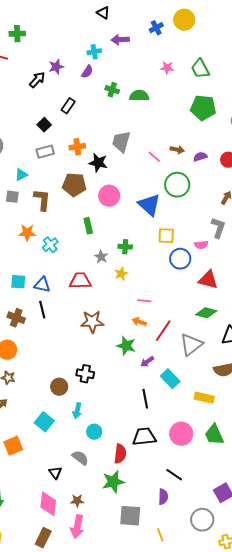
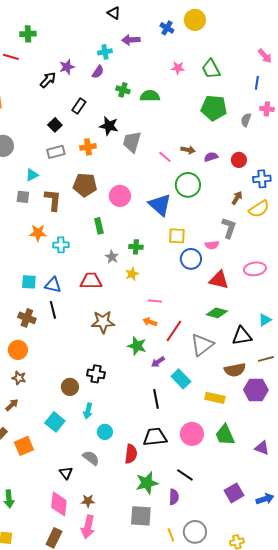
blue cross: (156, 28) -> (167, 28), turned -32
black star: (98, 163) -> (109, 126), moved
cyan cross: (50, 245) -> (61, 245), turned 35
green star: (113, 482) -> (147, 483), moved
gray circle: (202, 520) -> (195, 532), moved

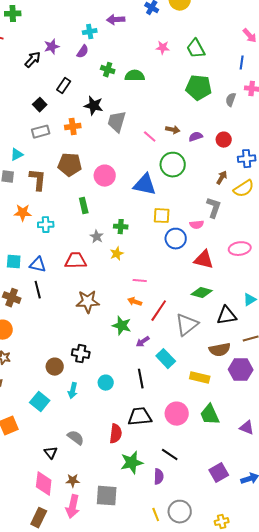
blue triangle: (160, 205) -> (145, 185), turned -30
cyan circle: (105, 432) -> (106, 383), moved
gray square: (141, 516) -> (107, 496), moved

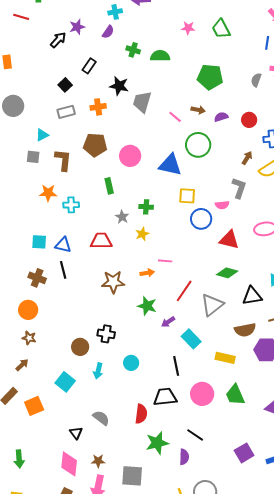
green pentagon: (199, 88) -> (210, 77), moved
orange arrow: (135, 302) -> (147, 273), moved, turned 152
black line: (141, 379) -> (176, 366), moved

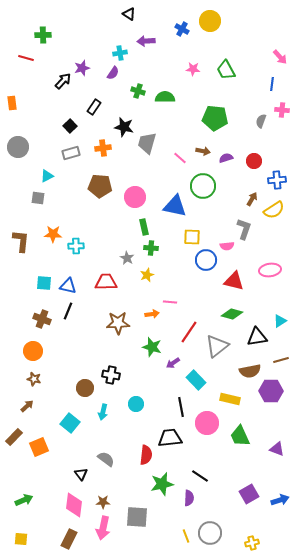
brown L-shape: (63, 160) -> (21, 241), moved
green rectangle: (109, 186) -> (144, 227), moved
black line: (63, 270) -> (68, 311), turned 36
pink circle: (202, 394) -> (207, 423), moved
green arrow: (19, 459) -> (24, 500), turned -108

